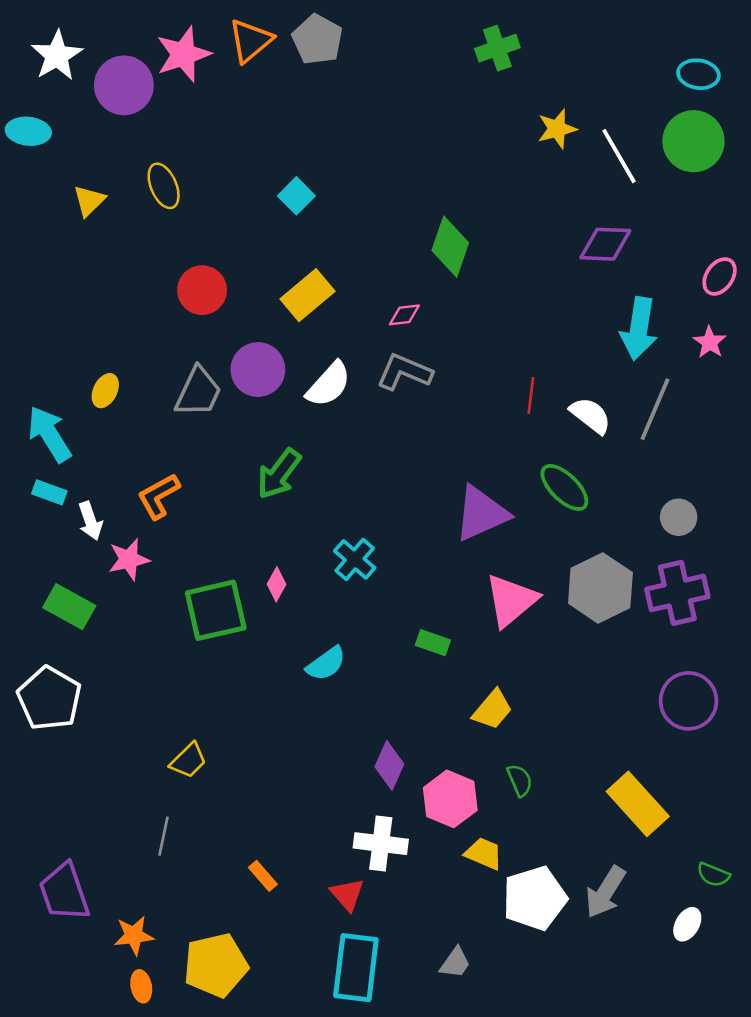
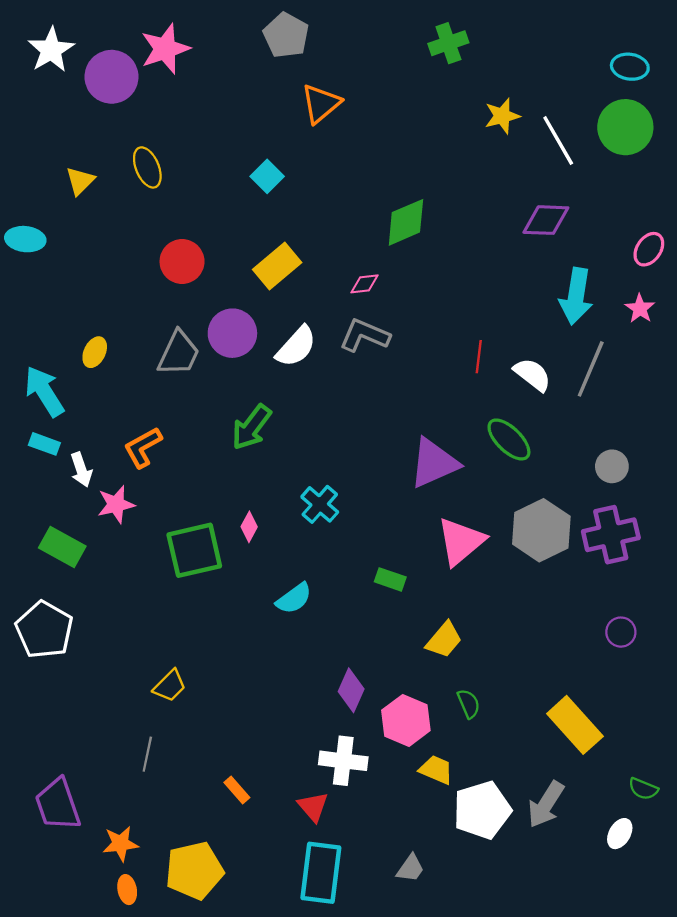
orange triangle: (250, 41) -> (321, 104), moved
cyan ellipse: (28, 131) -> (25, 239), moved
green diamond: (450, 247) -> (406, 222), turned 48
purple circle: (689, 701) -> (621, 632), size x0.6

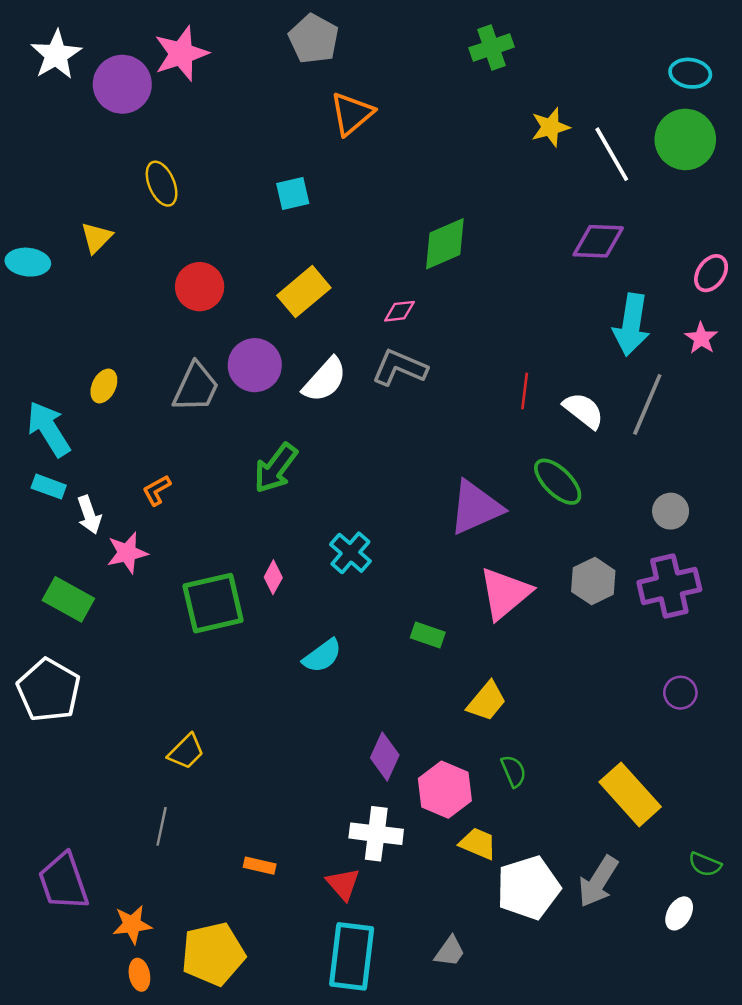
cyan square: (267, 176) -> (293, 193), turned 32
yellow triangle: (80, 181) -> (97, 238), moved
orange L-shape: (143, 447) -> (157, 490), size x0.7
gray hexagon: (541, 530) -> (593, 581), size x0.7
orange rectangle: (237, 790) -> (260, 866), turned -36

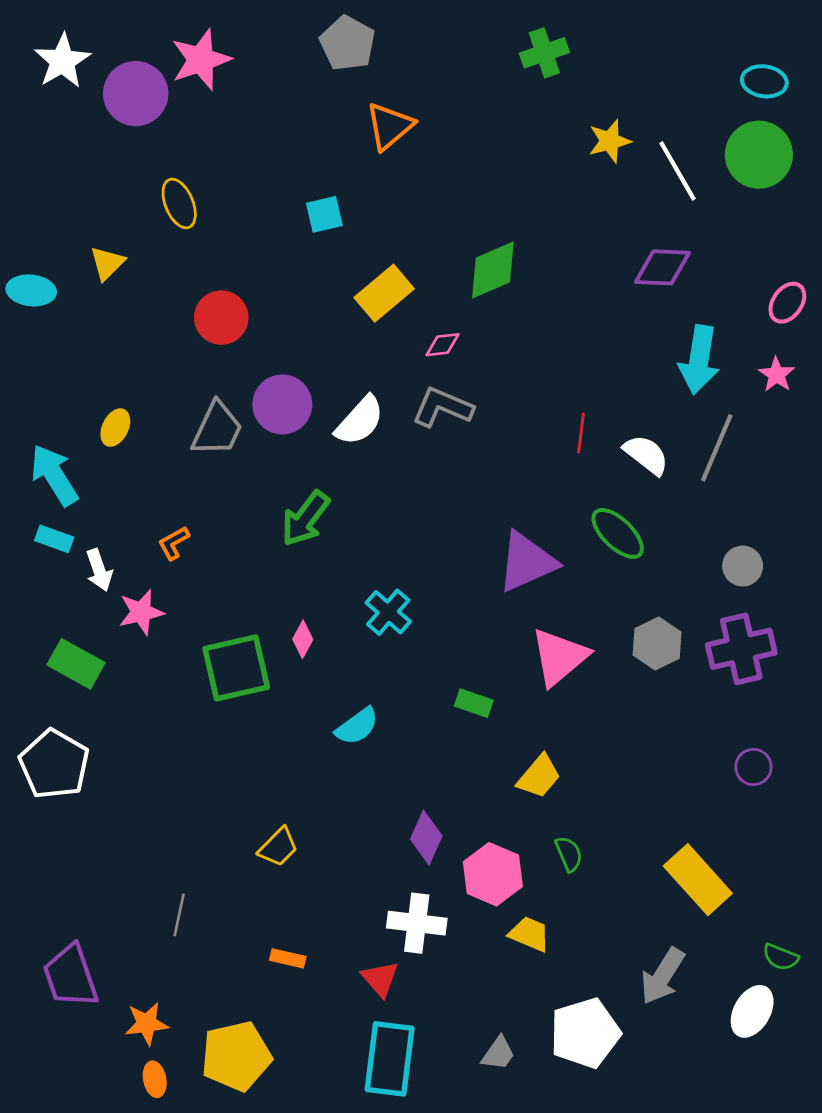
yellow rectangle: (304, 292) -> (384, 293), moved
yellow trapezoid: (186, 752) -> (278, 847), moved
white pentagon: (528, 888) -> (585, 1033), moved
white ellipse: (679, 913) -> (752, 1011), size x1.4

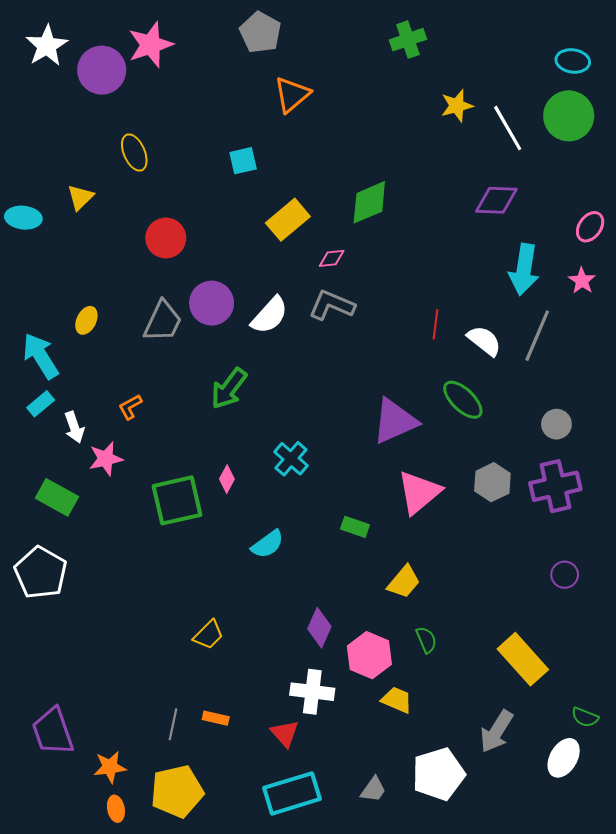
cyan rectangle: (54, 539) -> (41, 404), turned -60
gray line: (179, 915) -> (173, 724), moved
cyan rectangle: (390, 1059) -> (292, 793), turned 66

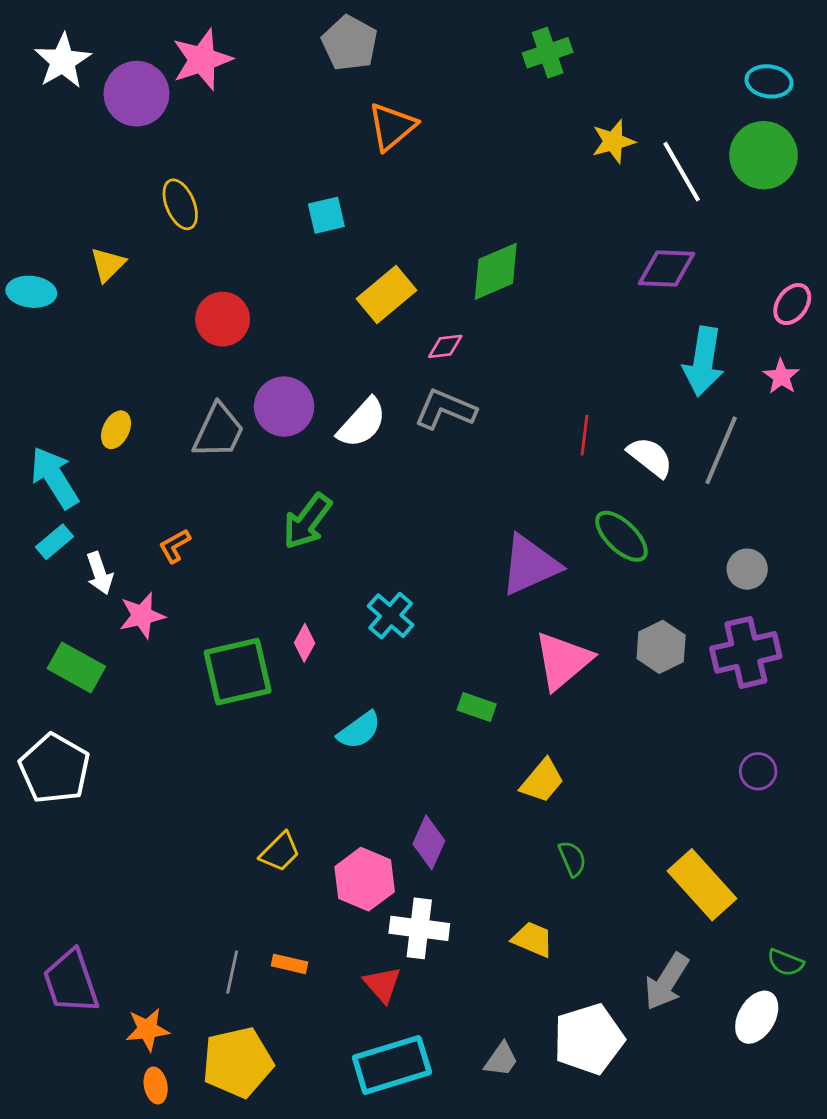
pink hexagon: (369, 655) -> (365, 879), moved

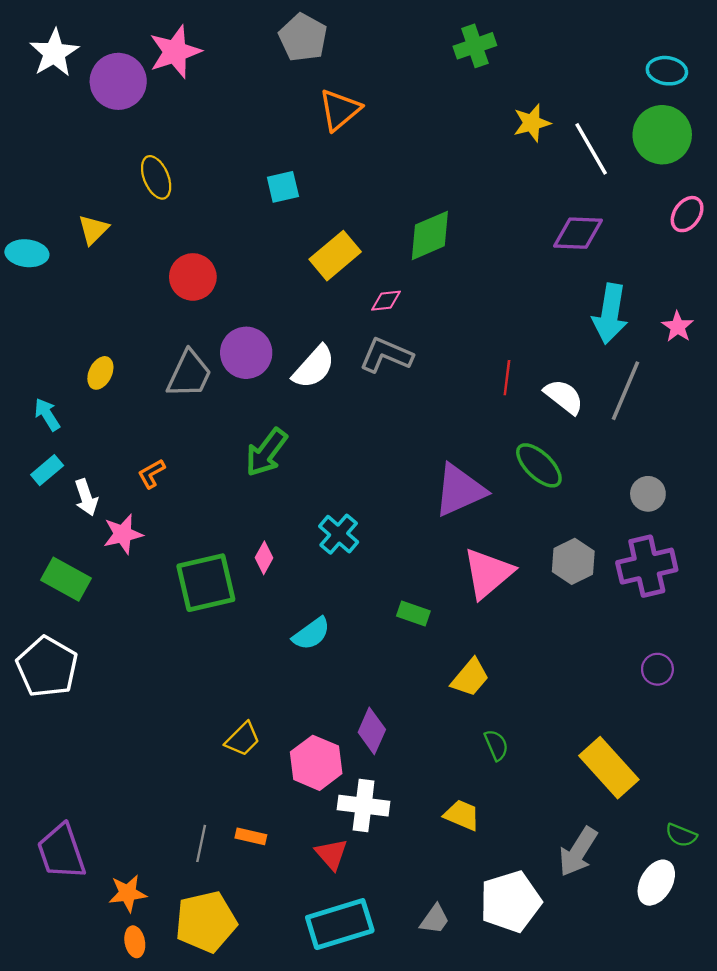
pink ellipse: (792, 304) -> (687, 214), moved
cyan arrow: (55, 478) -> (47, 414), size x0.6

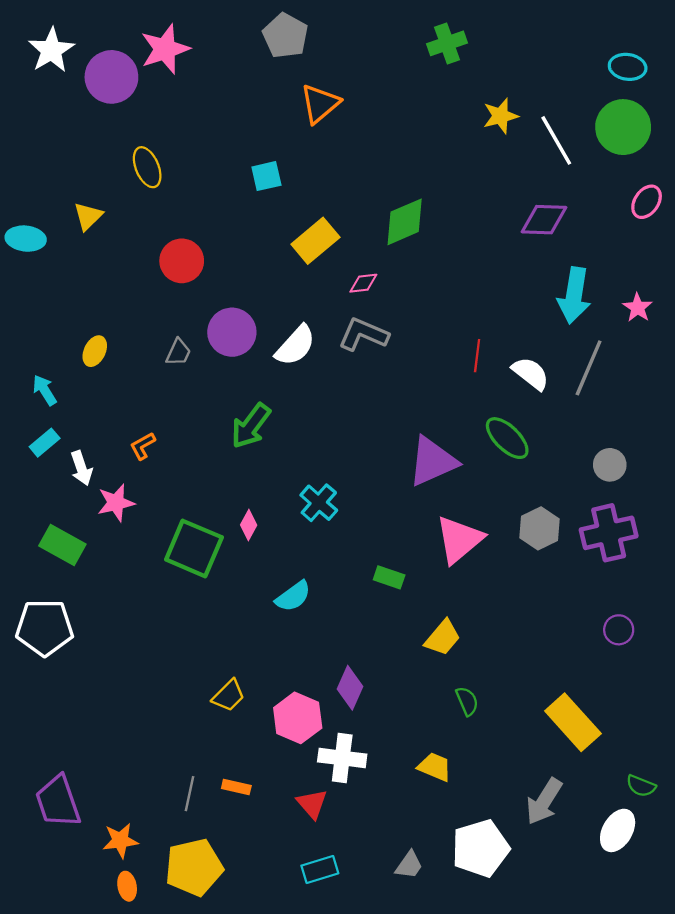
gray trapezoid: (189, 374) -> (178, 352), size x0.6
green square: (206, 583) -> (194, 548), turned 36
white pentagon: (47, 667) -> (45, 628), turned -30
cyan rectangle: (340, 924) -> (320, 869), size x0.6

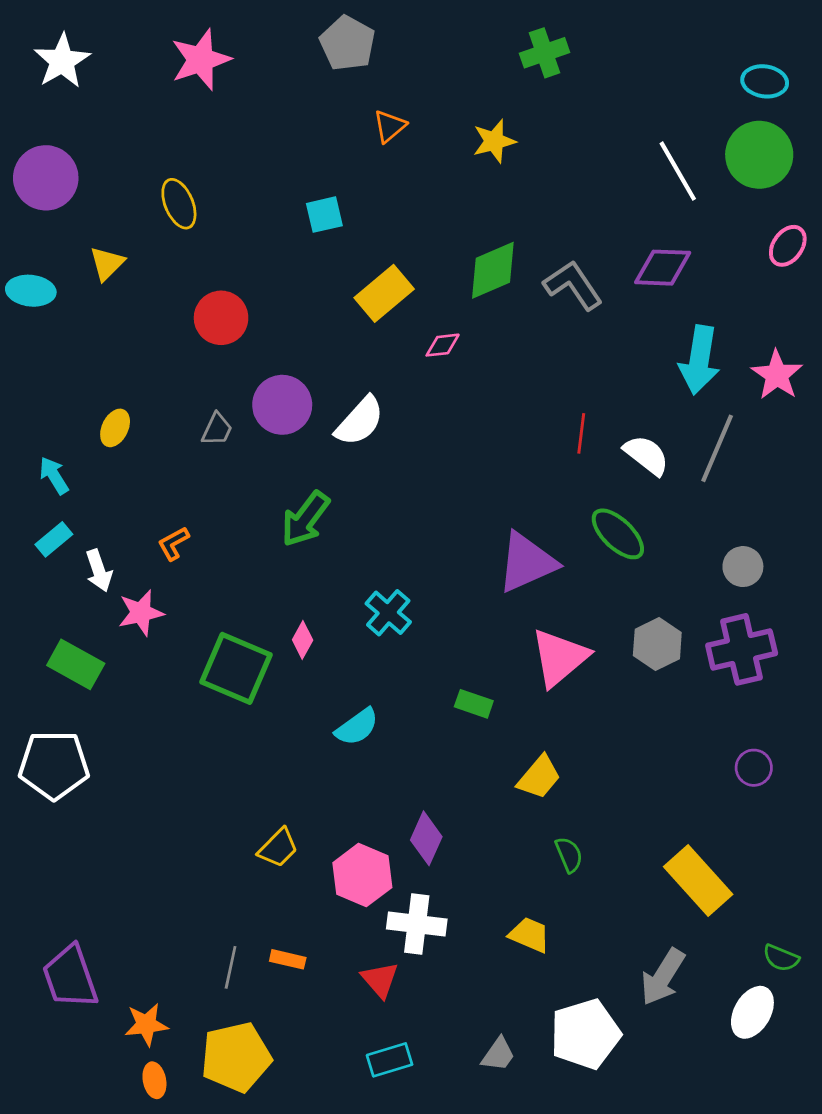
purple circle: (111, 77) -> (46, 178), moved
orange triangle: (320, 104) -> (390, 126), size x0.7
yellow star: (501, 116) -> (494, 141), moved
pink star: (638, 308) -> (777, 375), size x1.4
gray L-shape: (363, 334) -> (573, 285), moved, turned 33

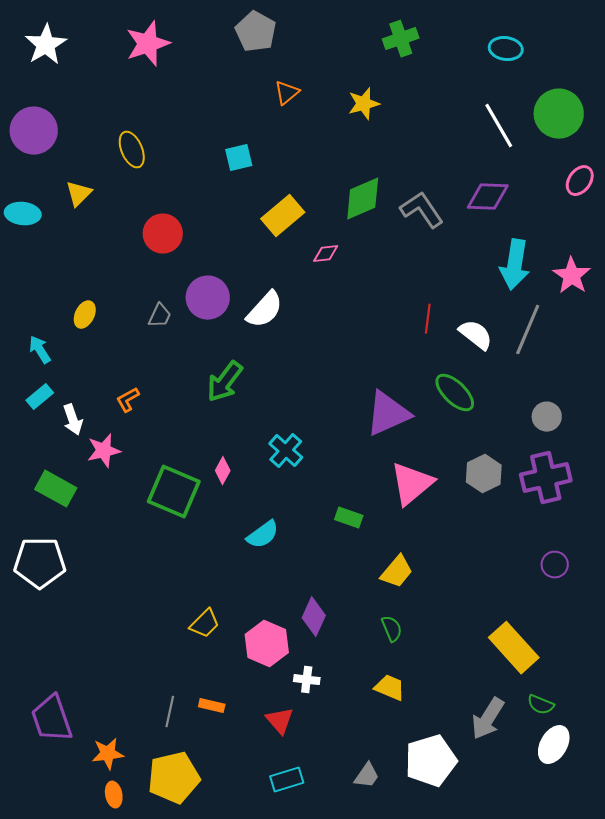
cyan ellipse: (765, 81) -> (506, 49), moved
green semicircle: (569, 855) -> (392, 629), moved
white cross: (417, 924) -> (307, 680), size x0.6
green semicircle: (781, 958) -> (541, 705), moved

